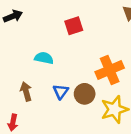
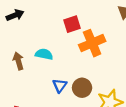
orange cross: (110, 70) -> (92, 43), moved
brown arrow: (26, 91) -> (18, 61), moved

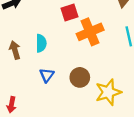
cyan semicircle: (44, 54) -> (41, 43), turned 78
blue triangle: (60, 86) -> (47, 75), moved

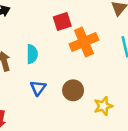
yellow star: (108, 92) -> (103, 106), size x0.7

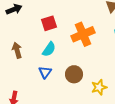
red square: (62, 21) -> (49, 23), moved
cyan semicircle: (32, 54) -> (49, 49), moved, turned 35

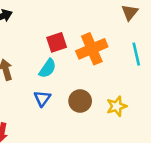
red square: (49, 23) -> (57, 42), moved
yellow star: (99, 87) -> (117, 106), moved

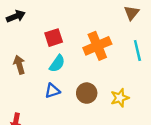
red square: (57, 42) -> (54, 38), moved
blue triangle: (42, 98) -> (52, 91), turned 35

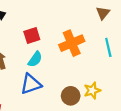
blue triangle: (52, 91) -> (31, 84), size x1.5
brown circle: (87, 93) -> (71, 96), moved

